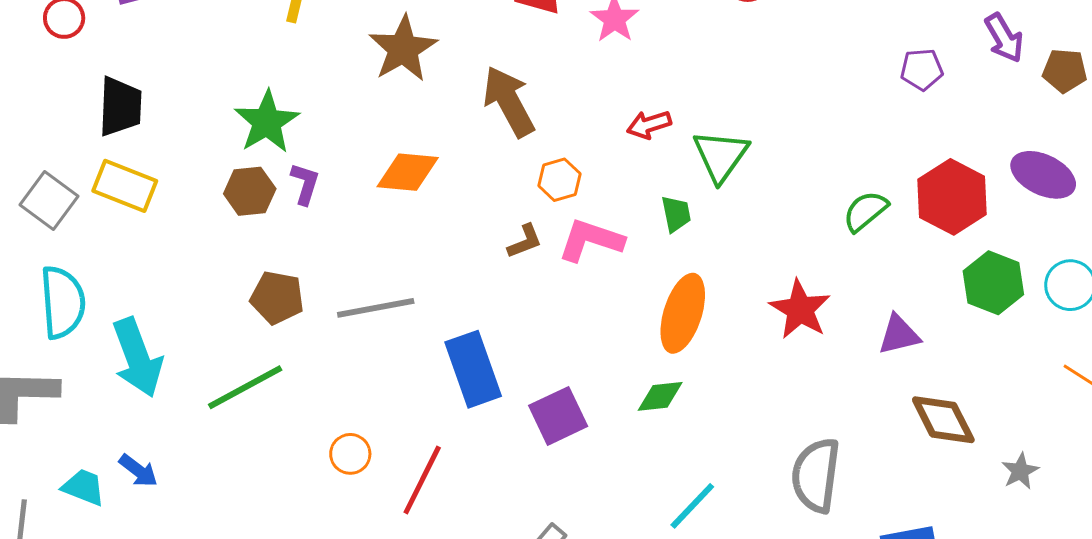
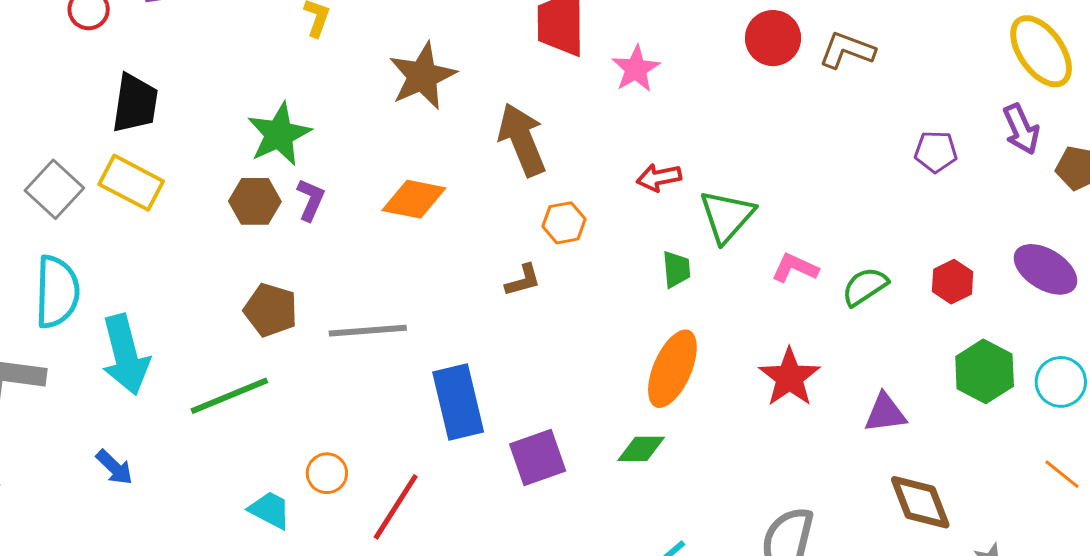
red hexagon: (952, 197) -> (953, 282), size x0.6
pink L-shape: (591, 240) -> (795, 268), moved, size x0.7
cyan trapezoid: (84, 487) -> (270, 510), moved

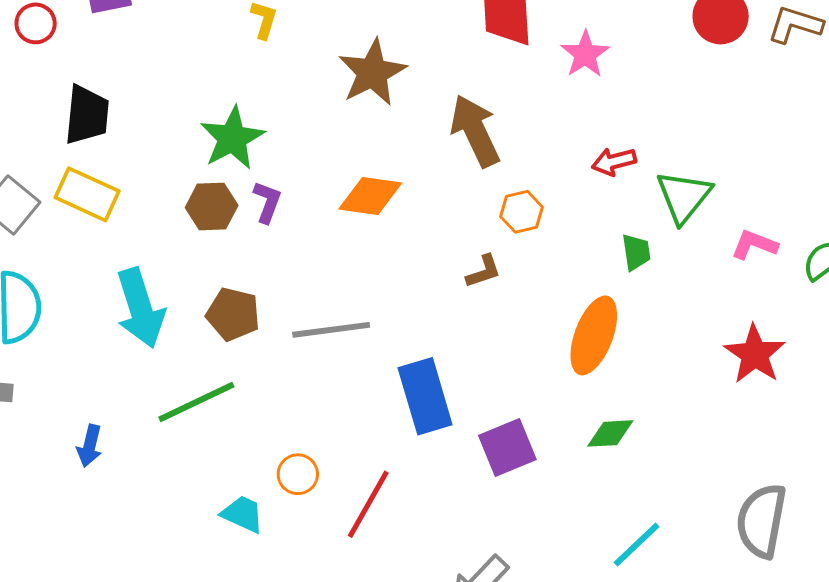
cyan arrow: (125, 355) -> (140, 308), moved
orange ellipse: (672, 369) -> (594, 335), moved
blue arrow: (114, 467) -> (90, 446), moved, turned 63

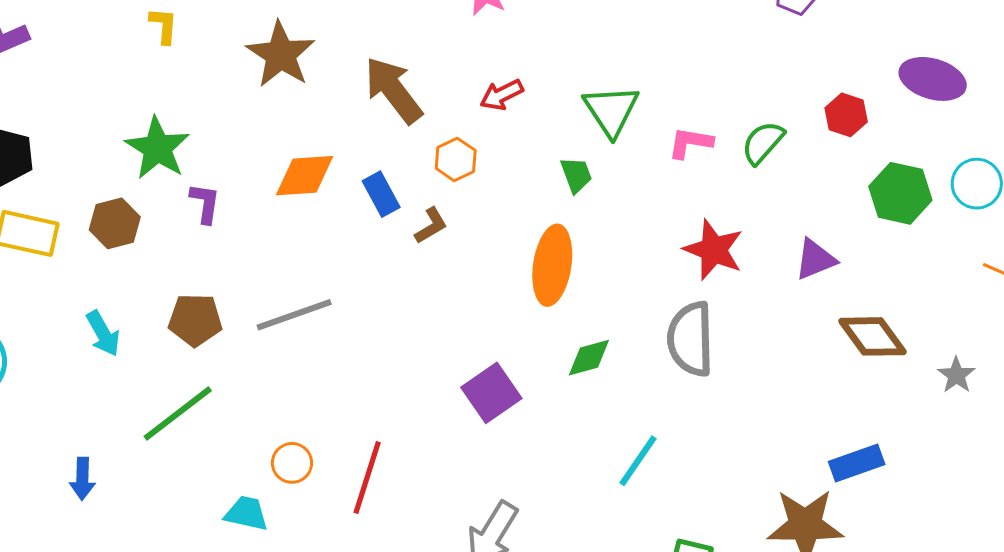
red arrow: (614, 162) -> (502, 95), moved
brown hexagon: (212, 207) -> (115, 223), moved
cyan arrow: (140, 308) -> (103, 333), size x0.6
blue rectangle: (425, 396) -> (381, 194), moved, size x0.6
gray semicircle: (761, 521) -> (691, 339), moved

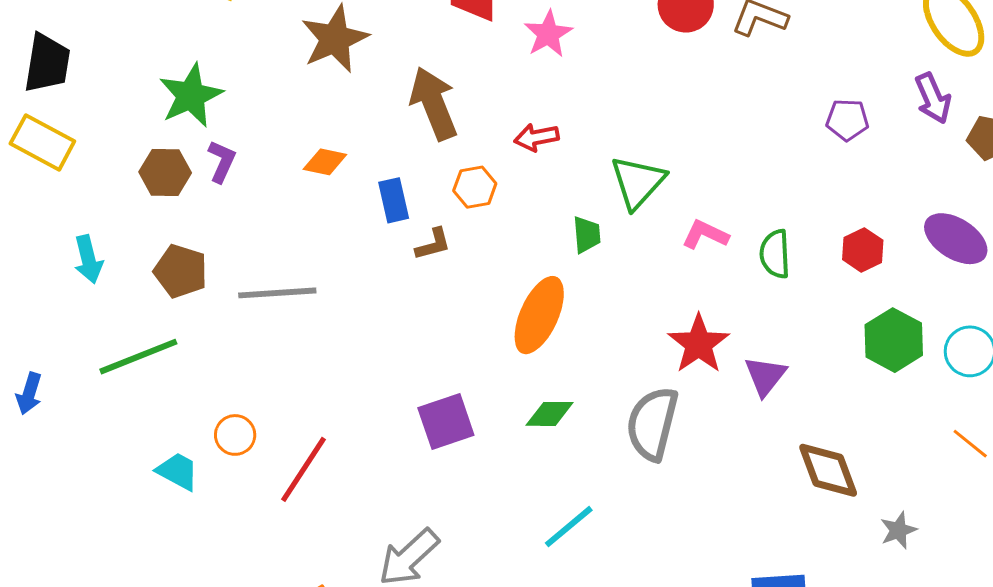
green semicircle: (763, 143) -> (775, 254), turned -60
orange diamond: (305, 176) -> (325, 162), size x0.7
brown hexagon: (115, 223) -> (165, 172), moved
purple triangle: (815, 259) -> (765, 376), moved, turned -45

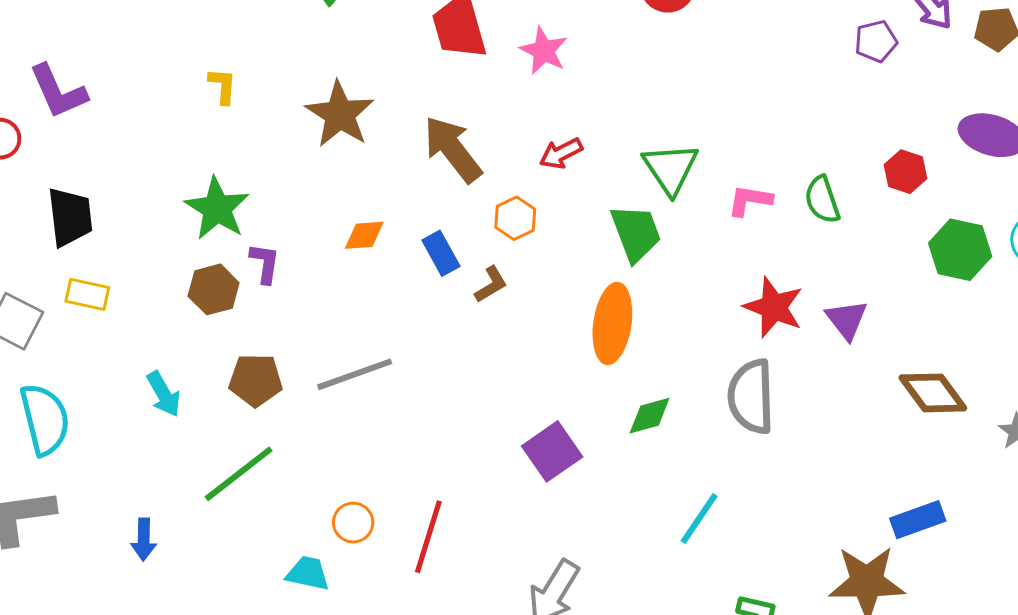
purple pentagon: (847, 120) -> (876, 41), moved
yellow rectangle: (42, 142) -> (87, 294), size x0.7
green trapezoid: (587, 235) -> (636, 233), size x1.6

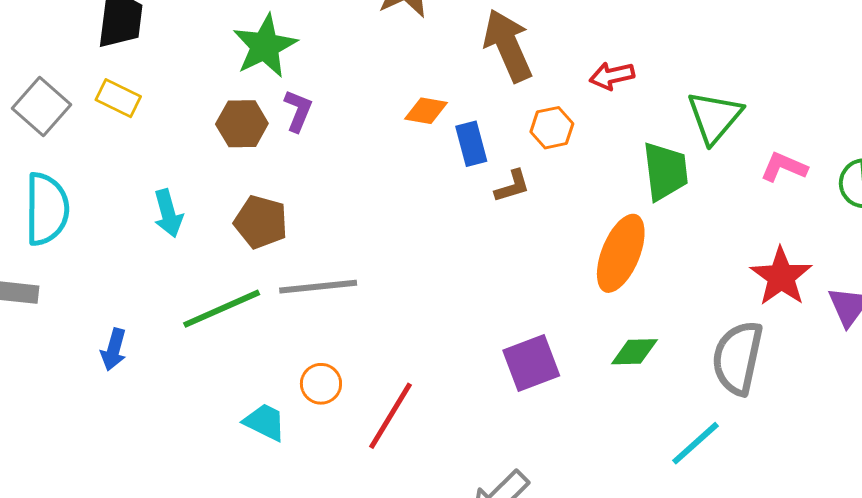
orange diamond: (364, 235) -> (426, 111), moved
gray line: (355, 374) -> (318, 287), moved
cyan line: (699, 519) -> (696, 443), moved

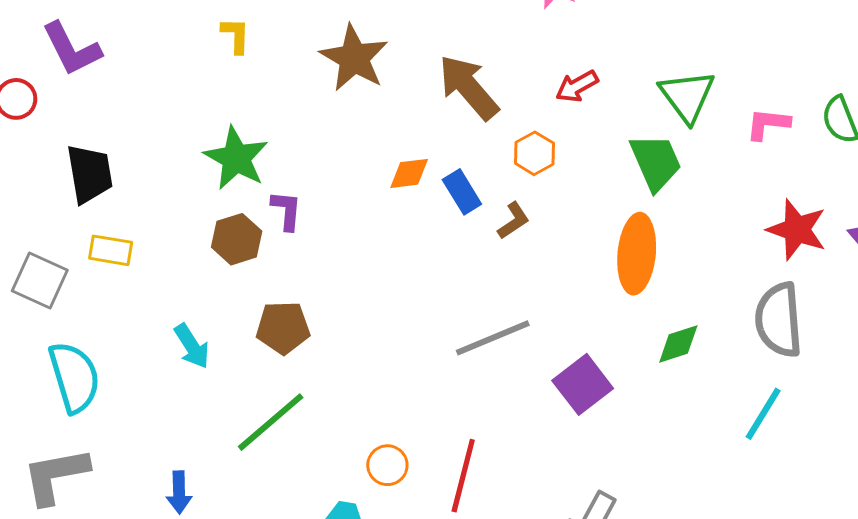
gray line: (318, 287) -> (493, 338), moved

